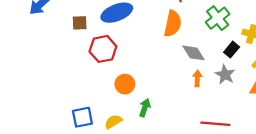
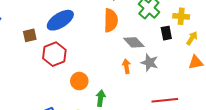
black rectangle: (232, 50) -> (166, 33), turned -40
gray star: (225, 75) -> (149, 63), moved
orange arrow: (197, 78) -> (126, 66), moved

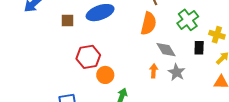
red hexagon: (54, 54) -> (88, 57), moved

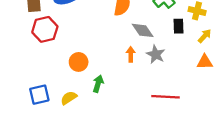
red hexagon: (88, 57) -> (45, 29), moved

